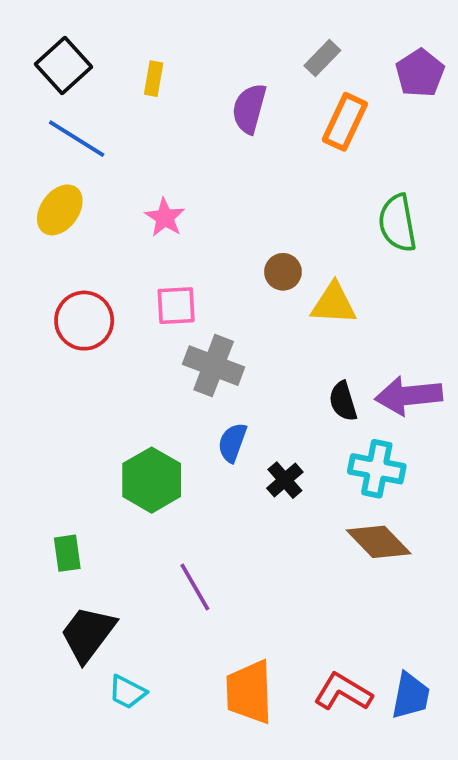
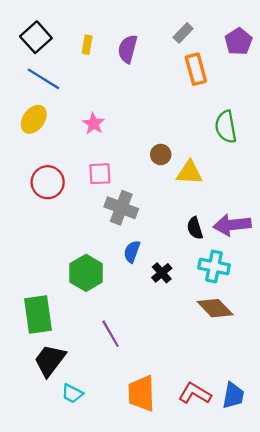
purple semicircle: (249, 109) -> (128, 49), moved
orange rectangle: (345, 122) -> (196, 69), turned -40
green rectangle: (67, 553) -> (38, 314), size x1.8

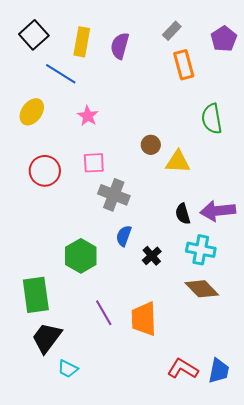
yellow rectangle: (87, 45) -> (82, 42), size x1.6
blue line: (43, 79) -> (61, 74), moved
orange trapezoid: (141, 393) -> (144, 319), moved

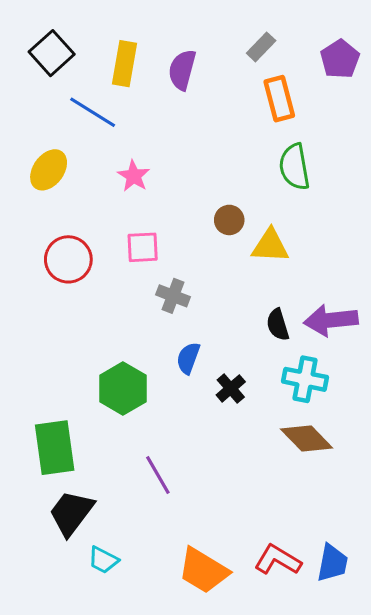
green semicircle: (212, 119) -> (294, 167), moved
gray cross: (114, 195) -> (173, 296), size x0.7
orange trapezoid: (144, 319) -> (203, 571), moved, turned -57

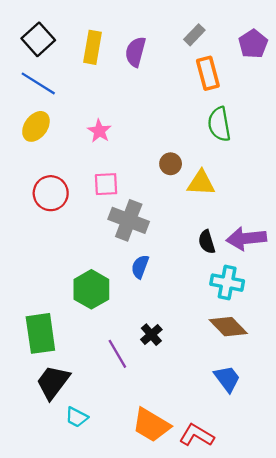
blue line: (93, 112) -> (38, 83), moved
gray cross: (173, 296) -> (129, 220), size x1.6
black cross: (231, 388) -> (151, 335), moved
red L-shape: (278, 560) -> (197, 435), moved
blue trapezoid: (332, 563) -> (227, 379), moved, turned -48

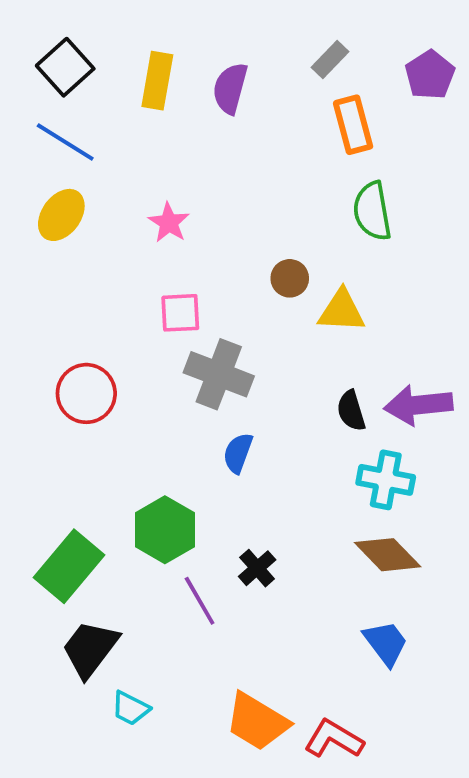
red circle: (51, 193) -> (86, 393), moved
green hexagon: (91, 289) -> (165, 530), moved
green rectangle: (40, 333) -> (69, 566), turned 48

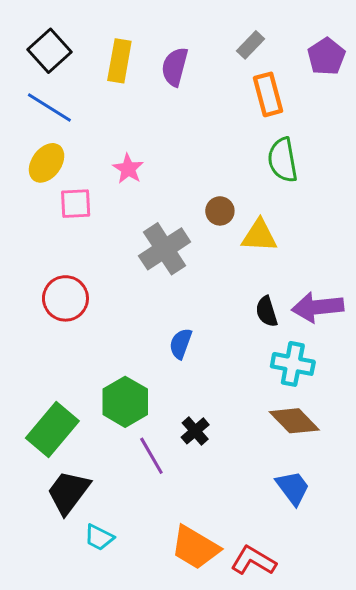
pink square: (180, 313) -> (76, 204), moved
gray cross: (219, 374) -> (165, 249), moved, turned 36

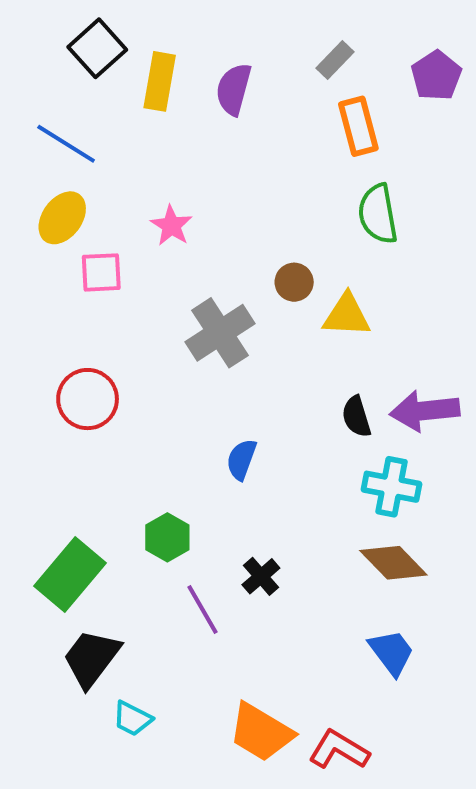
black square: (49, 51) -> (97, 48), moved
green hexagon: (125, 402) -> (167, 537), size x0.7

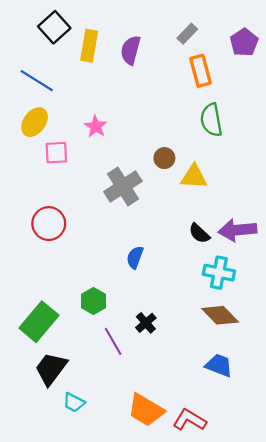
black semicircle: (356, 417) -> (199, 233), turned -30
blue trapezoid: (392, 652) -> (219, 365), turned -32

